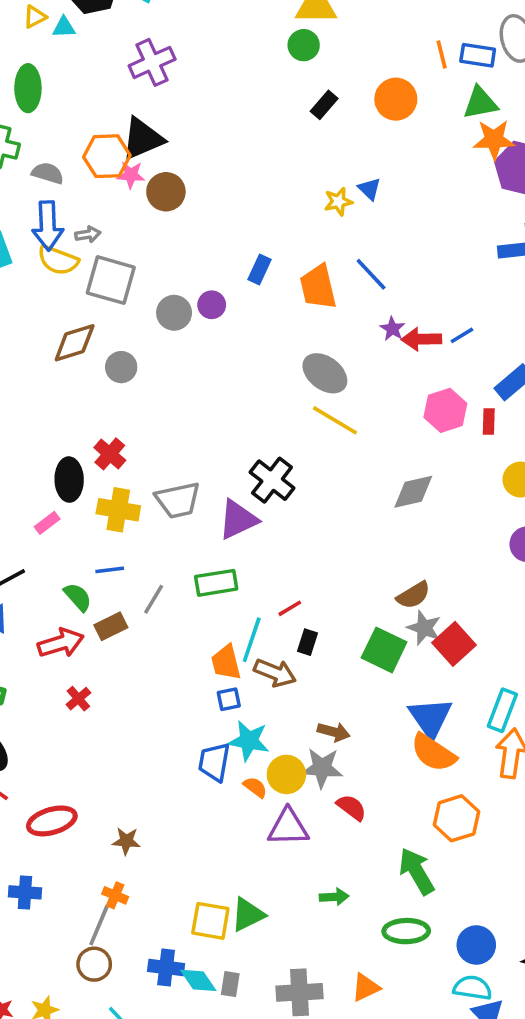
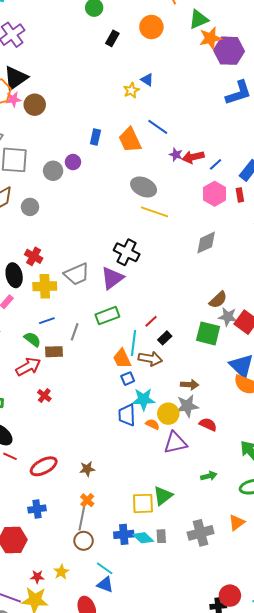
blue line: (462, 335) -> (216, 164), moved
brown rectangle: (111, 626) -> (54, 352), turned 36
black rectangle: (307, 642) -> (165, 338), turned 40
orange cross: (115, 895) -> (87, 500), turned 32

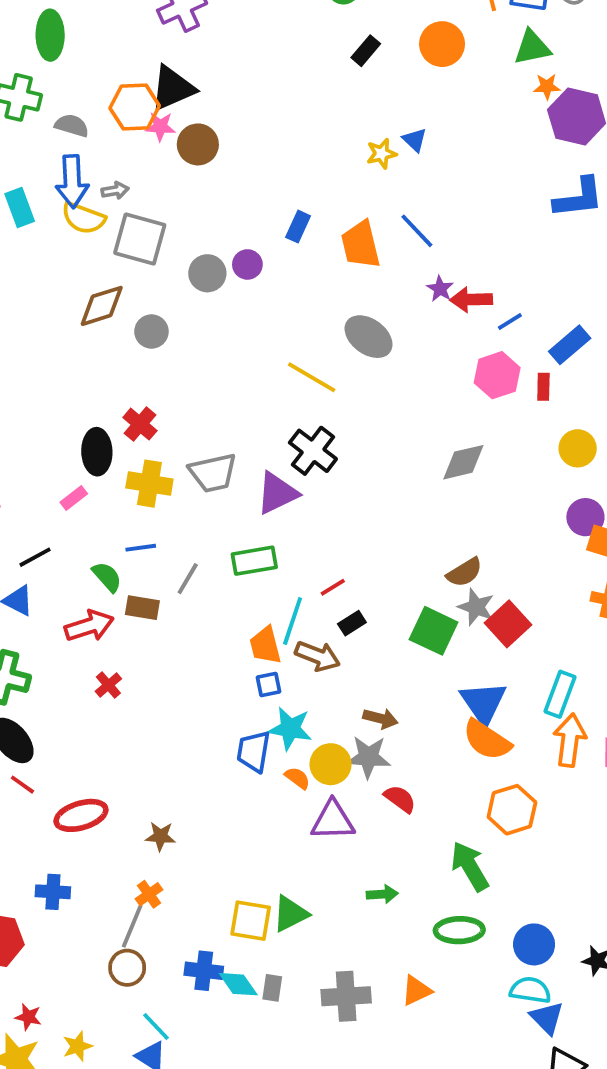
orange star: (210, 38) -> (547, 86), size x0.6
yellow line: (155, 212) -> (312, 377), moved
yellow star: (61, 572) -> (77, 1046), moved

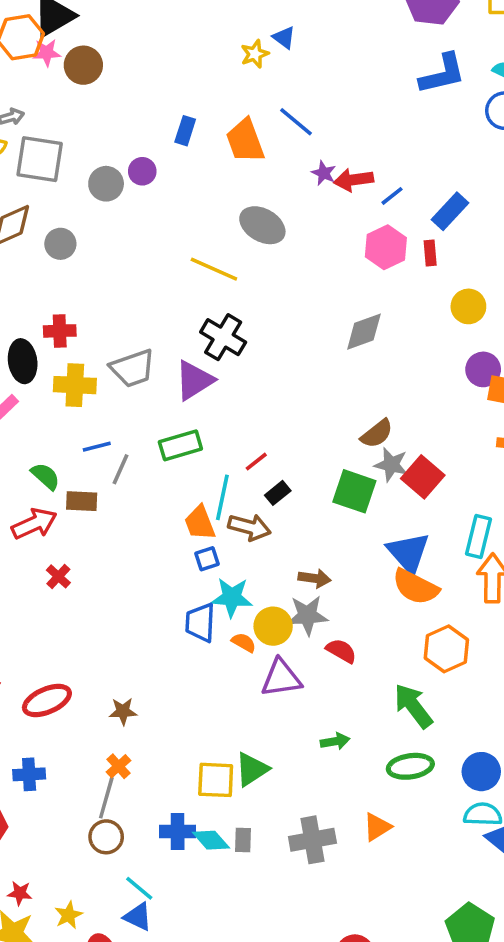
red cross: (140, 424) -> (60, 331), turned -36
blue line: (141, 548) -> (97, 447), moved

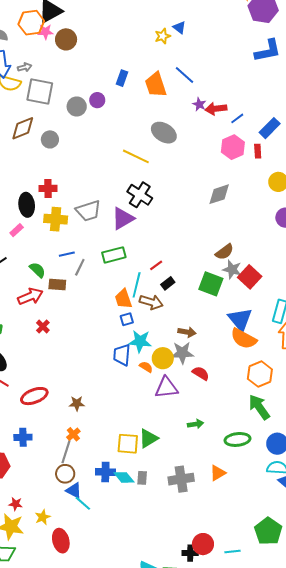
green arrow: (413, 706) -> (259, 407), moved
blue triangle: (138, 917) -> (74, 491), moved

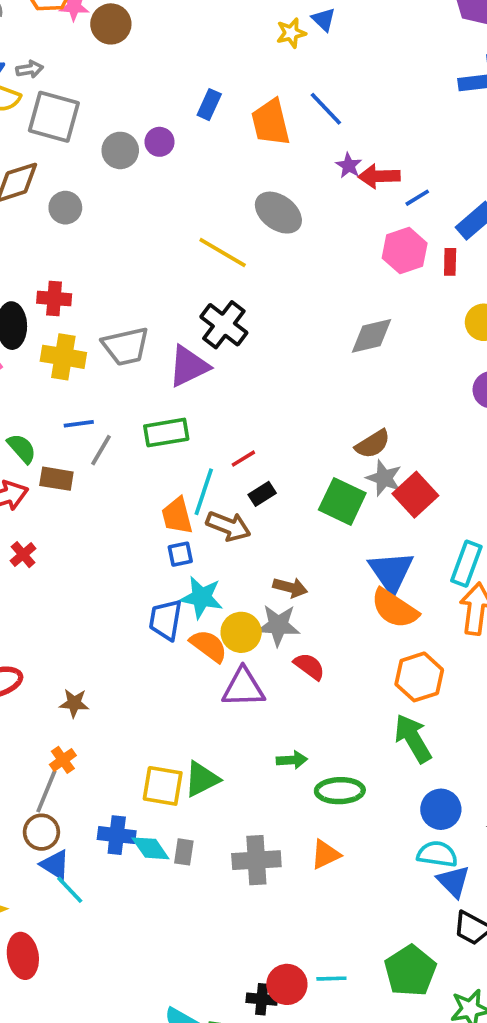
orange semicircle: (146, 367) -> (209, 646), size x1.5
green ellipse: (237, 439) -> (340, 791), moved
cyan line: (232, 551) -> (331, 979), moved

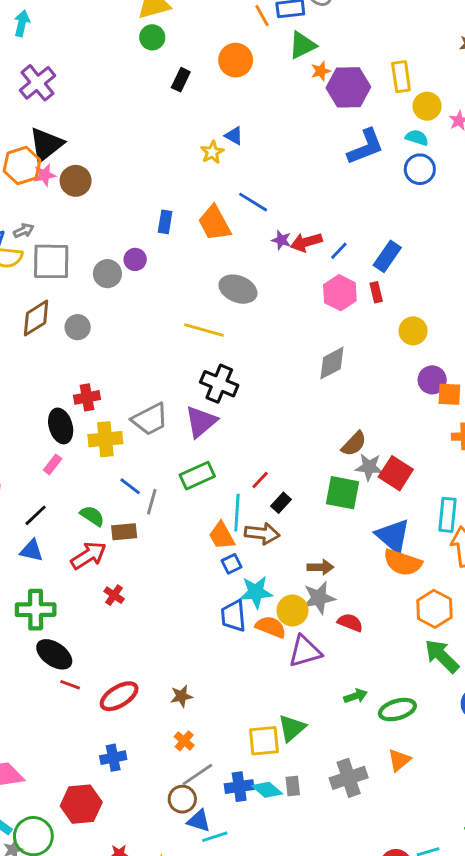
blue line: (79, 424) -> (130, 486), turned 60
gray line: (46, 791) -> (197, 775), moved, turned 48
cyan line: (70, 890) -> (215, 837), turned -50

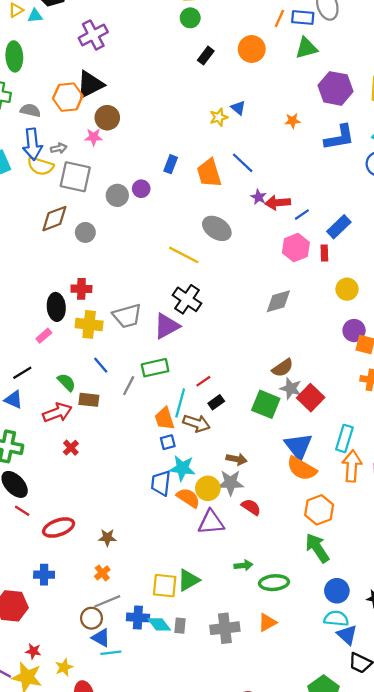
orange line: (262, 16) -> (279, 18), turned 42
orange star: (321, 71) -> (293, 121), moved
pink star: (45, 175) -> (94, 137), moved
gray line: (152, 502) -> (129, 386), moved

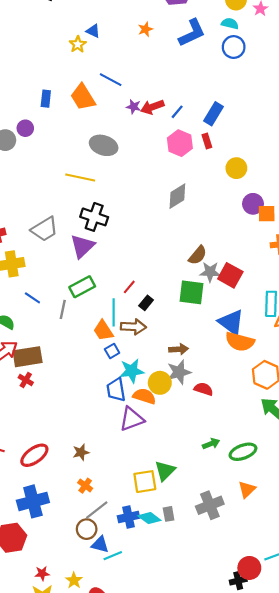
gray trapezoid: (127, 316) -> (45, 229), moved
brown rectangle: (89, 400) -> (28, 357), moved, size x1.5
purple triangle: (211, 522) -> (132, 419), moved
blue cross: (44, 575) -> (33, 501), size x1.6

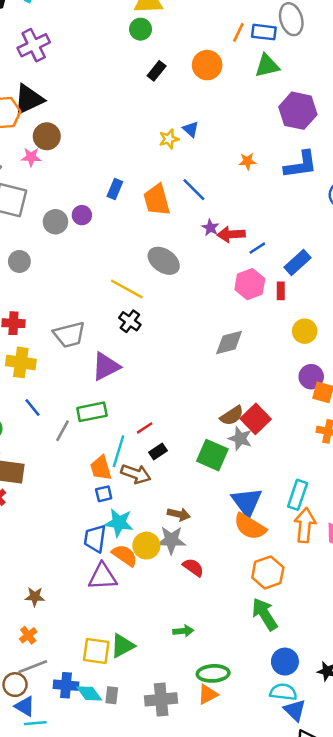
orange star: (145, 29) -> (248, 161), moved
black cross: (94, 217) -> (130, 321), moved, size x0.7
red square: (230, 275) -> (256, 419), moved
green ellipse: (243, 452) -> (213, 673), moved

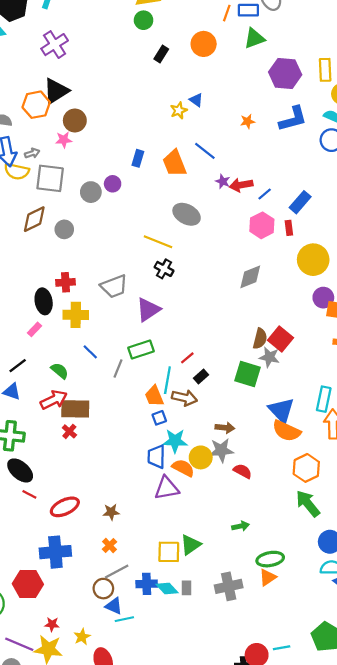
yellow circle: (305, 331) -> (313, 260), size x1.5
brown semicircle: (232, 416) -> (260, 339), turned -36

